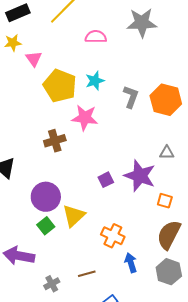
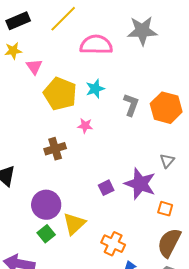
pink semicircle: (96, 37) -> (96, 45), size x1.5
pink star: (85, 118) -> (85, 126), size x0.6
gray triangle: (167, 153) -> (167, 161), turned -49

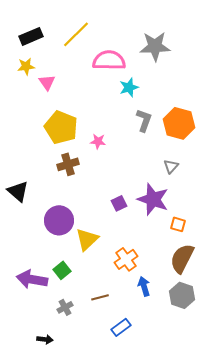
cyan star: (95, 89) -> (129, 87), moved
yellow pentagon: (60, 94) -> (61, 127), moved
gray triangle: (167, 161) -> (171, 166), moved
green square: (46, 234) -> (62, 270), moved
orange cross: (113, 244) -> (126, 259), turned 30

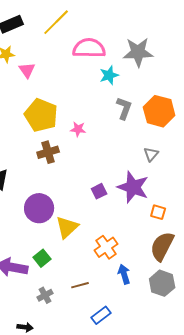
gray star: (155, 46) -> (138, 52), moved

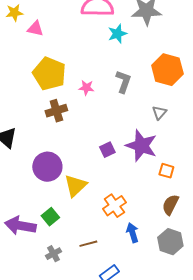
pink triangle: (27, 70) -> (35, 29), turned -42
gray L-shape: (124, 108) -> (123, 82), moved
brown semicircle: (162, 246) -> (170, 205), size x0.7

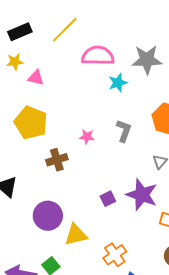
yellow pentagon: (49, 74) -> (31, 123), moved
yellow triangle: (75, 186) -> (76, 235), turned 30

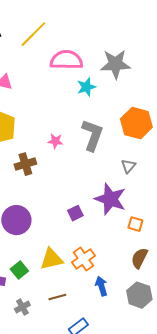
gray L-shape: (124, 131) -> (92, 135), size x1.4
purple square: (108, 199) -> (75, 213), moved
yellow triangle: (76, 235) -> (51, 259), moved

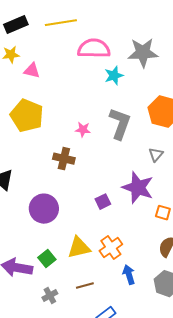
yellow line: (33, 34) -> (61, 23), turned 36
brown cross: (25, 164) -> (64, 159), moved, turned 30

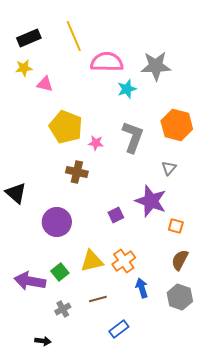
yellow line: (61, 23) -> (74, 36), turned 76
yellow pentagon: (27, 116) -> (66, 127), moved

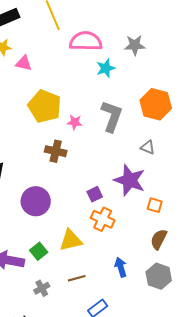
gray star: (156, 66) -> (135, 45), size x0.7
gray triangle: (169, 168) -> (148, 147), turned -49
orange cross: (124, 261) -> (103, 219), moved, turned -30

